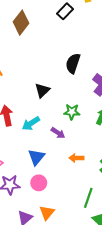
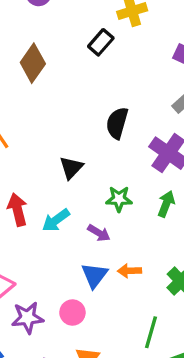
blue triangle: (36, 157) -> (94, 275), moved

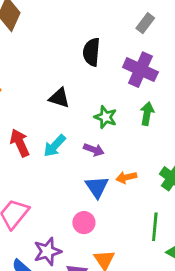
black triangle: (71, 168) -> (59, 98), turned -45
green star: (119, 199) -> (105, 117), turned 30
purple star: (28, 318) -> (47, 251), moved

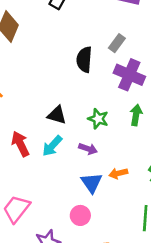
gray rectangle: (145, 23) -> (117, 43), moved
black triangle: (59, 98) -> (57, 115), moved

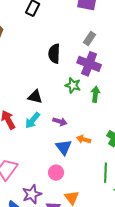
gray rectangle: (117, 43) -> (89, 39), moved
green star: (98, 119) -> (73, 85), moved
orange arrow: (118, 173) -> (84, 139), turned 32

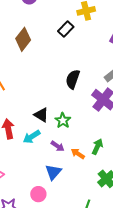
green star: (73, 85) -> (63, 120), moved
green arrow: (95, 94) -> (97, 147), moved
orange arrow: (84, 139) -> (78, 154), moved

